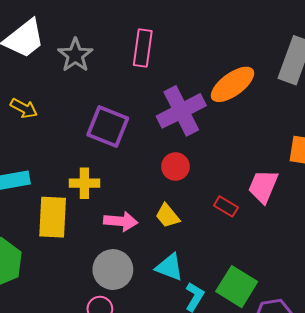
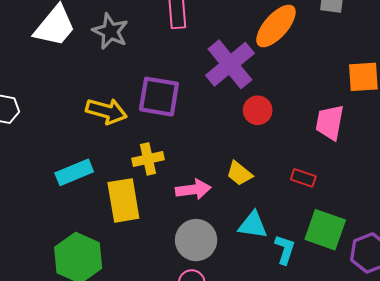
yellow arrow: (24, 108) -> (106, 111), moved, size x1.4
red circle: (175, 167) -> (258, 110), moved
red rectangle: (226, 206) -> (303, 178), moved

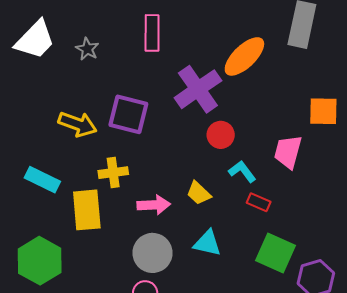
gray star: (110, 31) -> (87, 49), size x0.7
cyan rectangle: (74, 172) -> (42, 180), turned 44
cyan L-shape: (285, 249) -> (242, 172), moved, turned -60

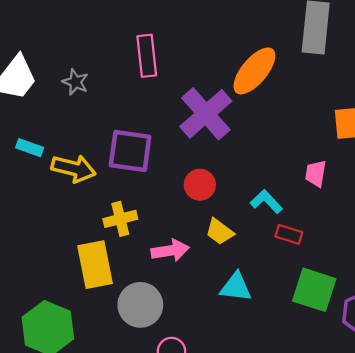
red circle: (221, 135) -> (200, 185), moved
pink trapezoid: (288, 152) -> (316, 174), size x0.7
cyan rectangle: (42, 180) -> (30, 148), moved, size x0.7
gray circle: (152, 253) -> (140, 305), moved

